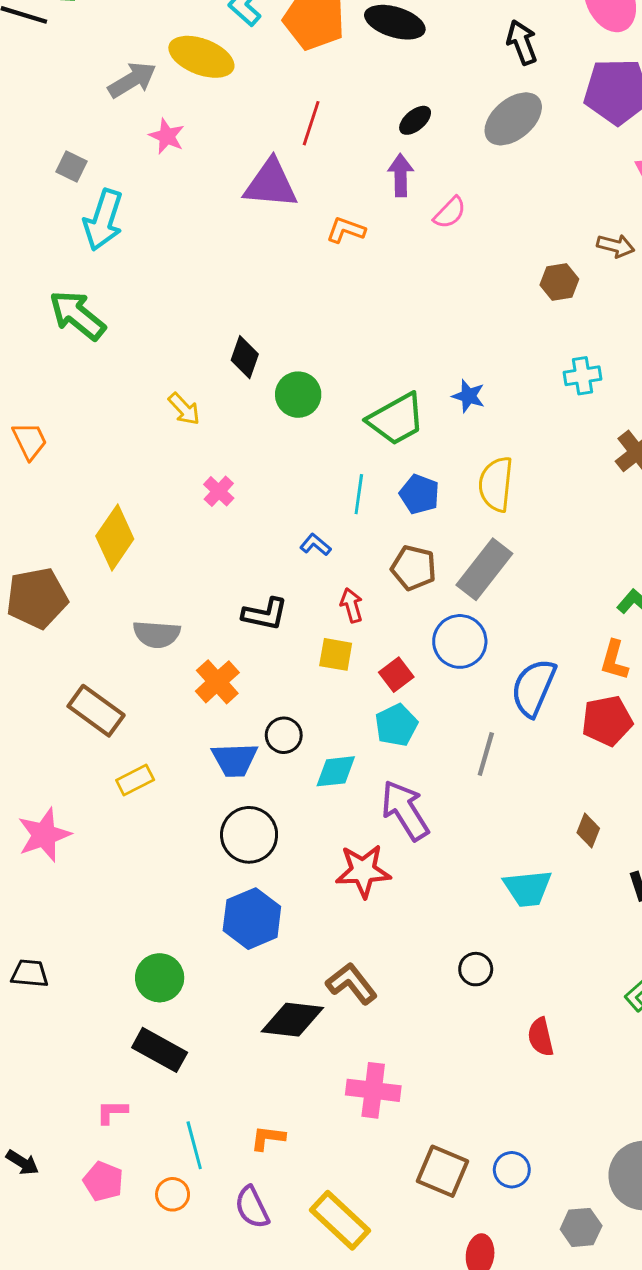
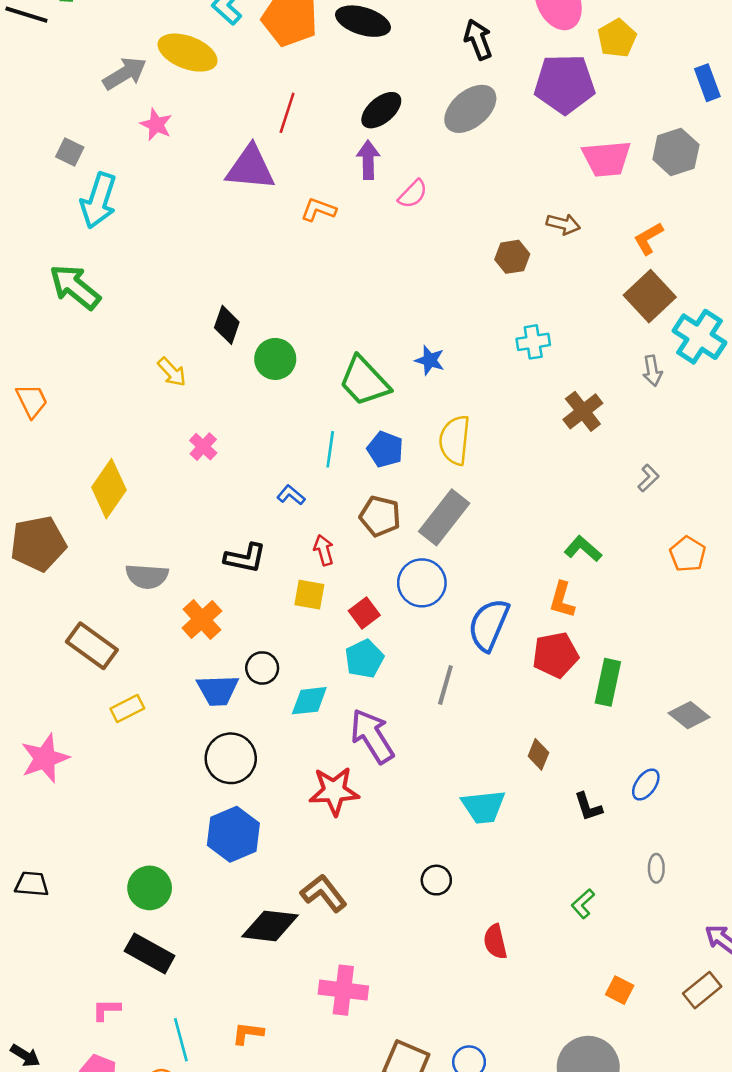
black ellipse: (415, 120) -> (381, 110), size x1.4
green trapezoid: (396, 419) -> (364, 381), turned 76

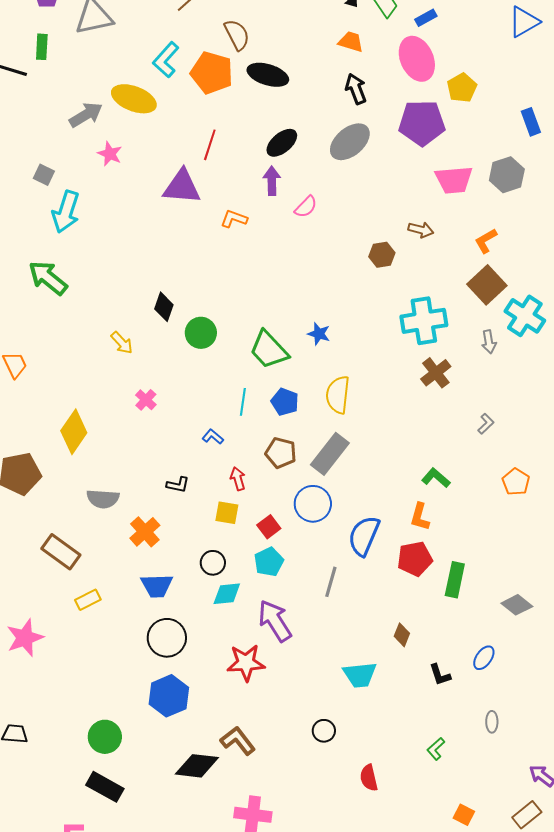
cyan cross: (533, 342) -> (424, 321), moved, size x1.8
black L-shape: (245, 558) -> (178, 485), size x0.7
black circle: (262, 668) -> (213, 563), moved

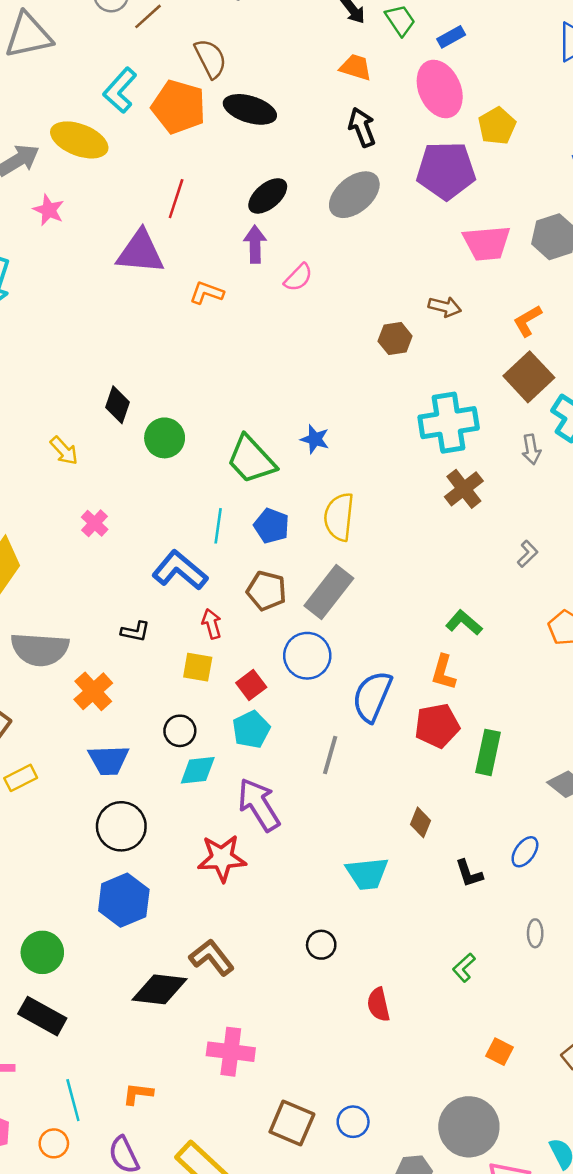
blue L-shape: (213, 437) -> (180, 570), size x2.0
gray semicircle: (103, 499) -> (40, 649), size x1.4

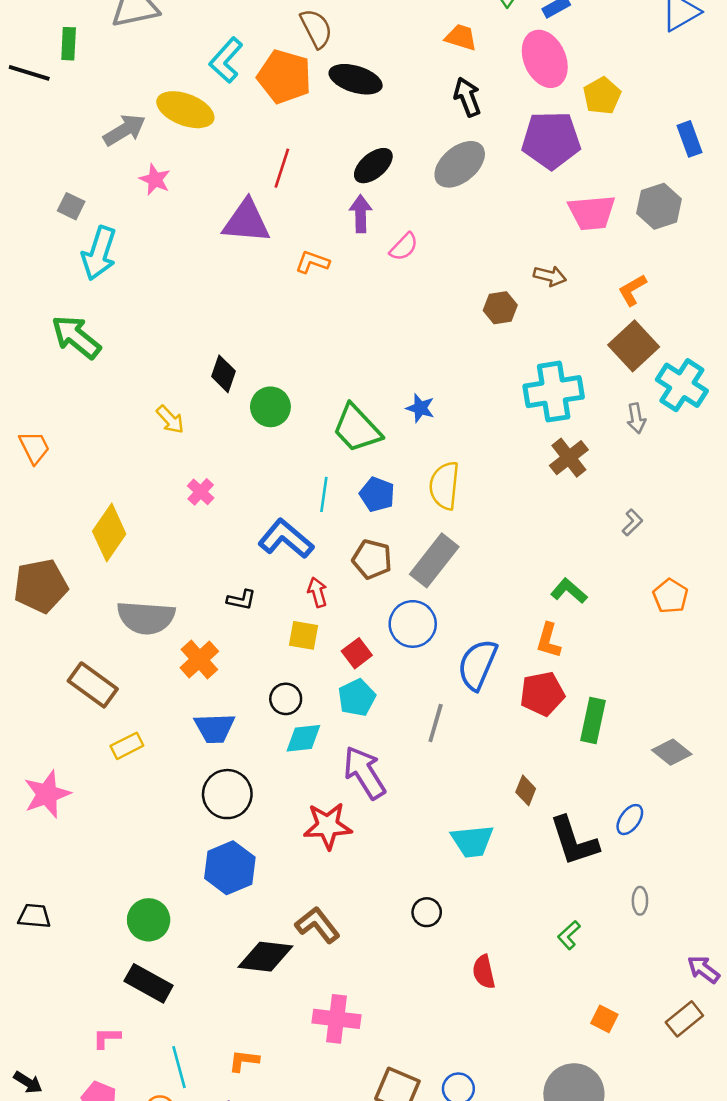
black L-shape: (469, 873) -> (574, 841), size x1.8

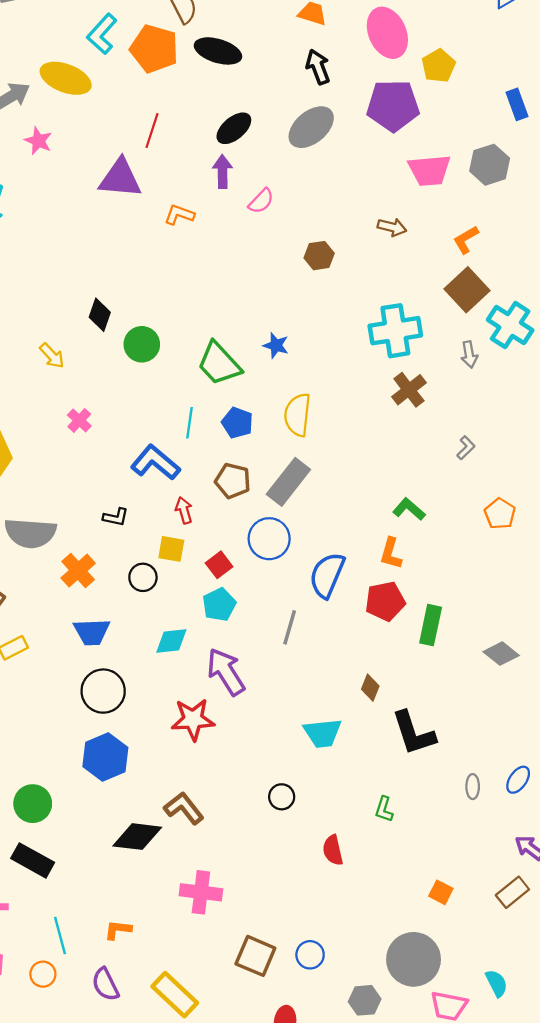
brown hexagon: (500, 308) -> (319, 256), moved
black circle: (286, 699) -> (143, 577), moved
blue ellipse: (630, 820) -> (518, 780), moved
green L-shape: (569, 935) -> (384, 809), moved, turned -30

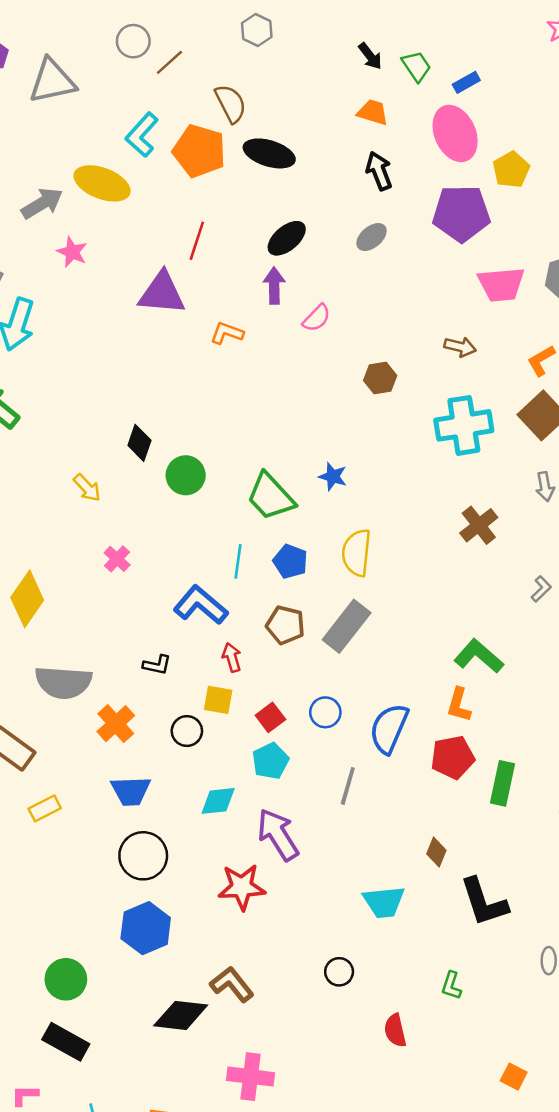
gray ellipse: (311, 127) -> (372, 237), size x0.6
cyan cross: (395, 331) -> (464, 425), moved
green L-shape: (409, 509) -> (479, 656), size x1.4
blue circle: (269, 539) -> (325, 712), moved, size x0.7

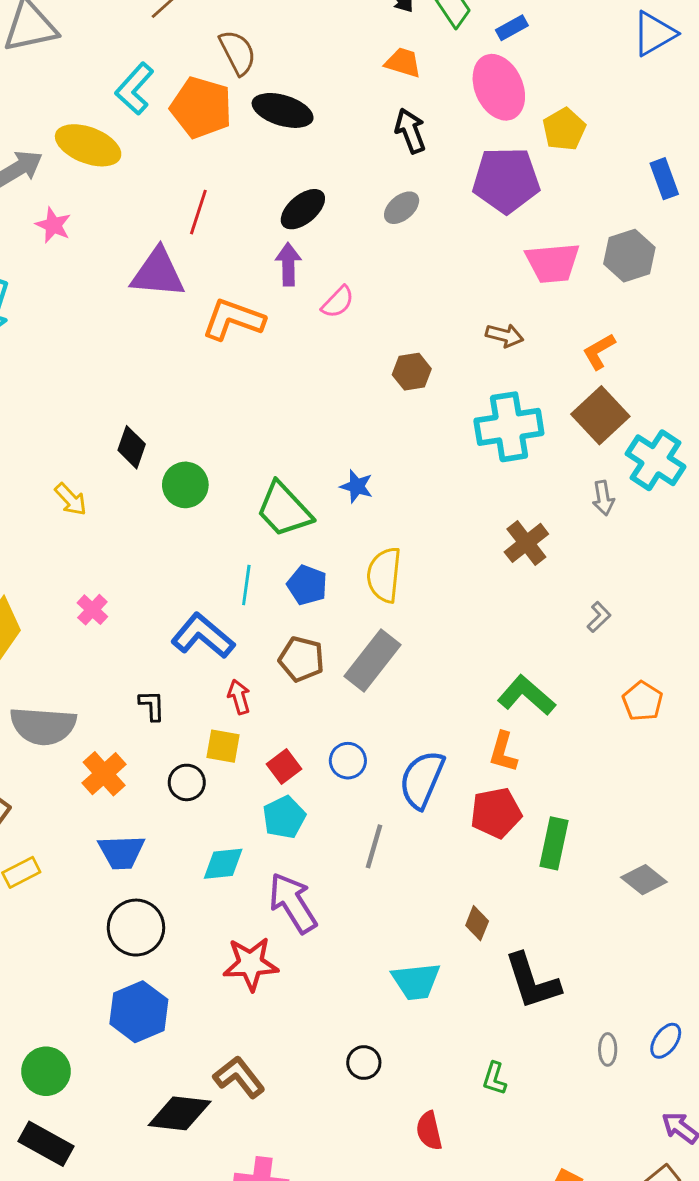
orange L-shape: (227, 333) -> (233, 319), size x1.6
pink cross: (117, 559) -> (92, 610), moved
black L-shape: (157, 665) -> (152, 706), turned -104

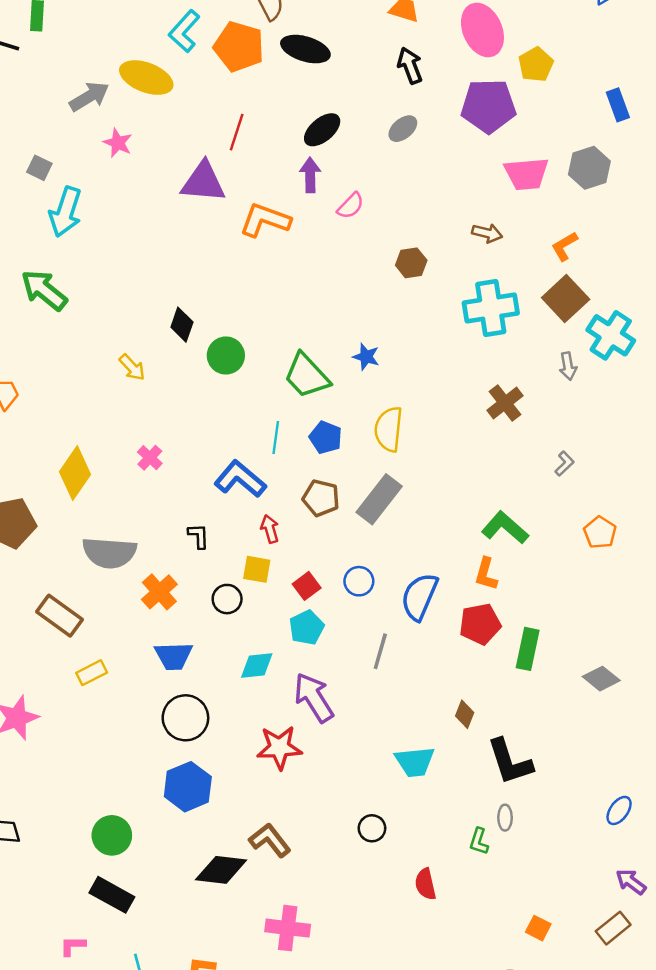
gray ellipse: (608, 1049) -> (505, 818), moved

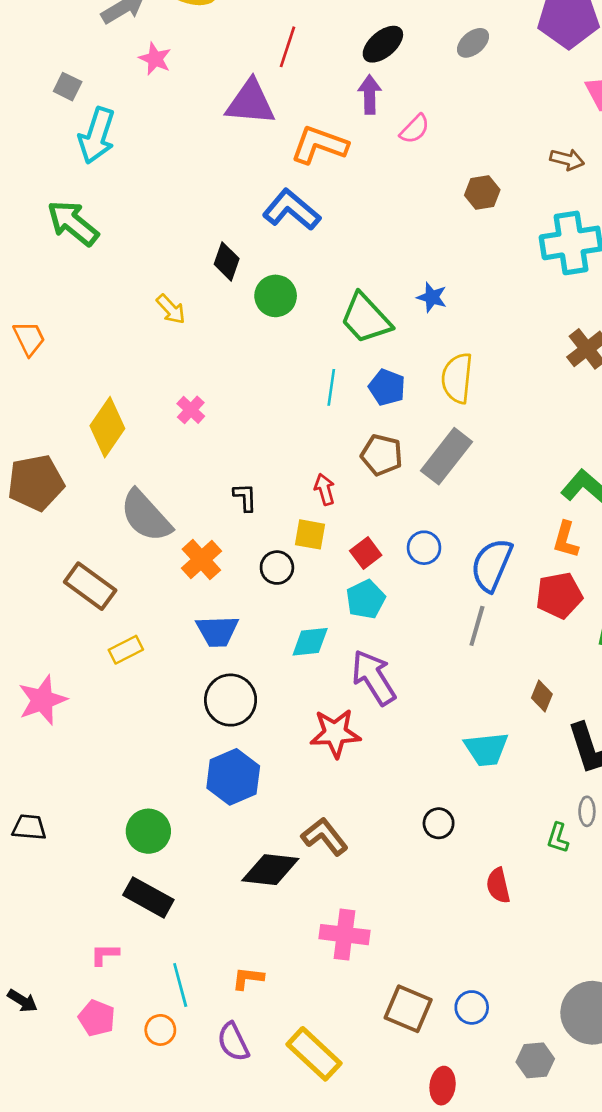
blue L-shape: (240, 479) -> (291, 210), moved
gray semicircle: (109, 553) -> (146, 516), turned 44
gray line: (380, 651) -> (477, 626), moved

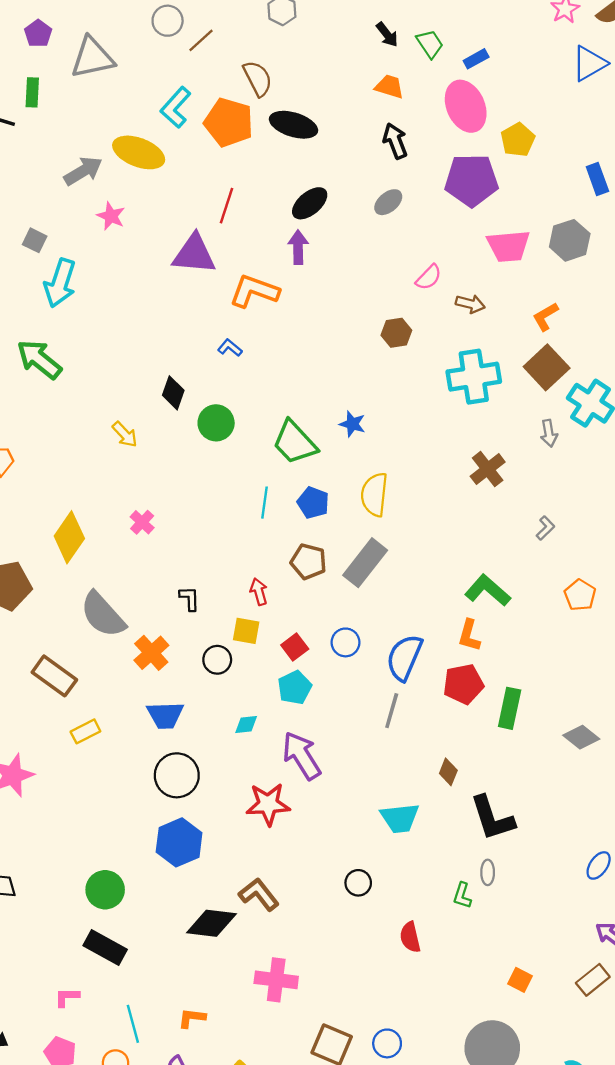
pink semicircle: (415, 129) -> (429, 277), moved
blue L-shape: (291, 210) -> (230, 348), size x0.5
cyan diamond: (310, 642) -> (246, 724), size x0.7

